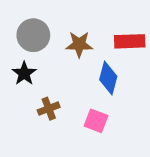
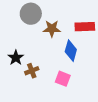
gray circle: (33, 35) -> (31, 14), moved
black star: (24, 73) -> (16, 58), moved

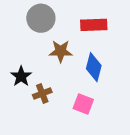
red rectangle: (85, 27) -> (94, 25), moved
brown star: (52, 29) -> (61, 51), moved

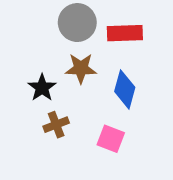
gray circle: (41, 18) -> (77, 23), moved
black star: (21, 76) -> (42, 88), moved

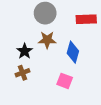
red rectangle: (125, 33) -> (86, 19), moved
brown cross: (56, 125) -> (22, 73), moved

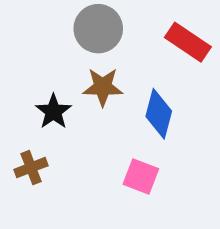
red rectangle: (86, 19) -> (188, 42), turned 36
brown cross: (22, 73) -> (31, 168), moved

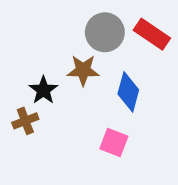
gray circle: (98, 29) -> (105, 32), moved
brown cross: (31, 168) -> (25, 121), moved

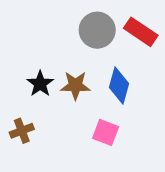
brown star: (83, 70) -> (75, 85), moved
brown cross: (25, 121) -> (22, 131), moved

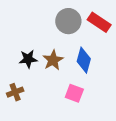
black star: (40, 84) -> (28, 59), turned 30
brown star: (75, 85) -> (53, 60), turned -30

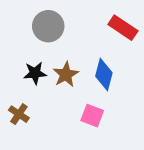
gray circle: (68, 21) -> (48, 26), moved
brown cross: (15, 92) -> (19, 114), turned -35

